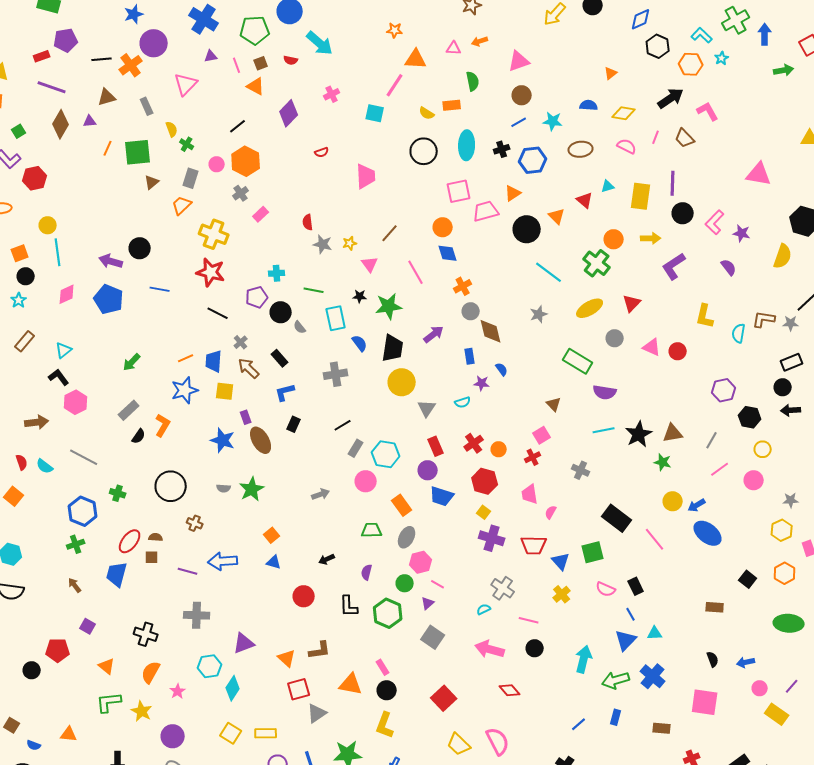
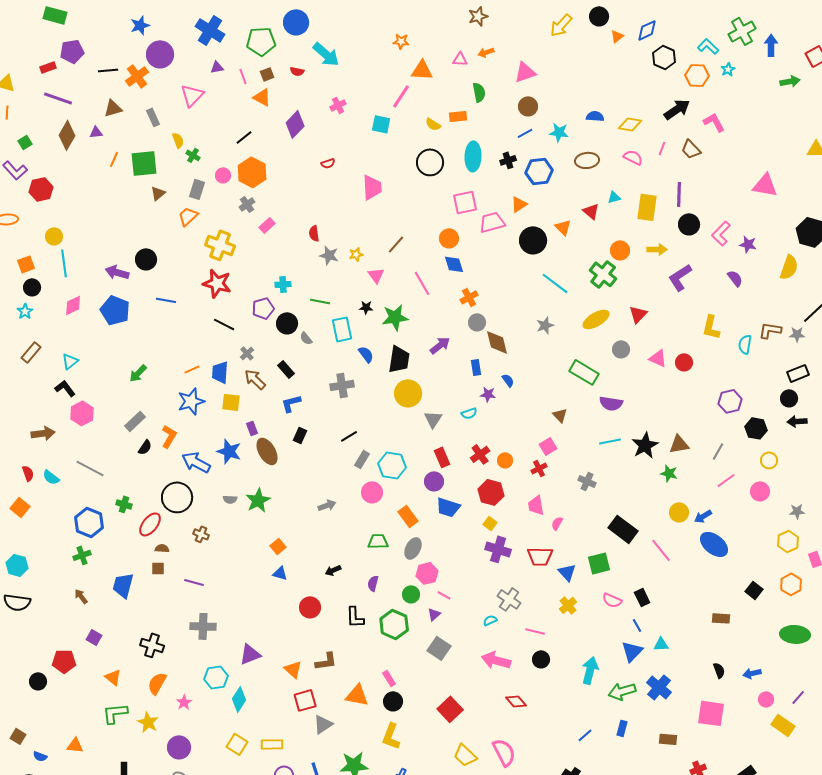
orange triangle: (611, 73) -> (617, 36), moved
red ellipse: (130, 541) -> (150, 524), moved
blue arrow: (223, 561) -> (196, 462), moved, turned 32

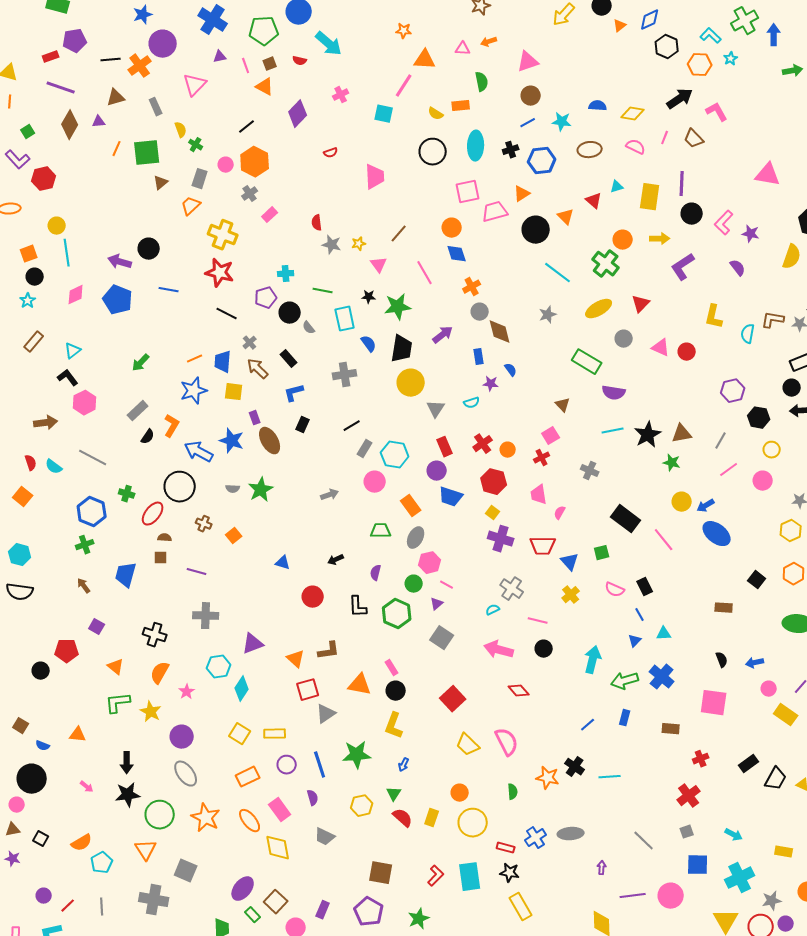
orange square: (278, 546) -> (234, 536), moved
green square: (599, 563) -> (602, 553), size x0.7
blue triangle: (632, 651) -> (635, 641), size x0.6

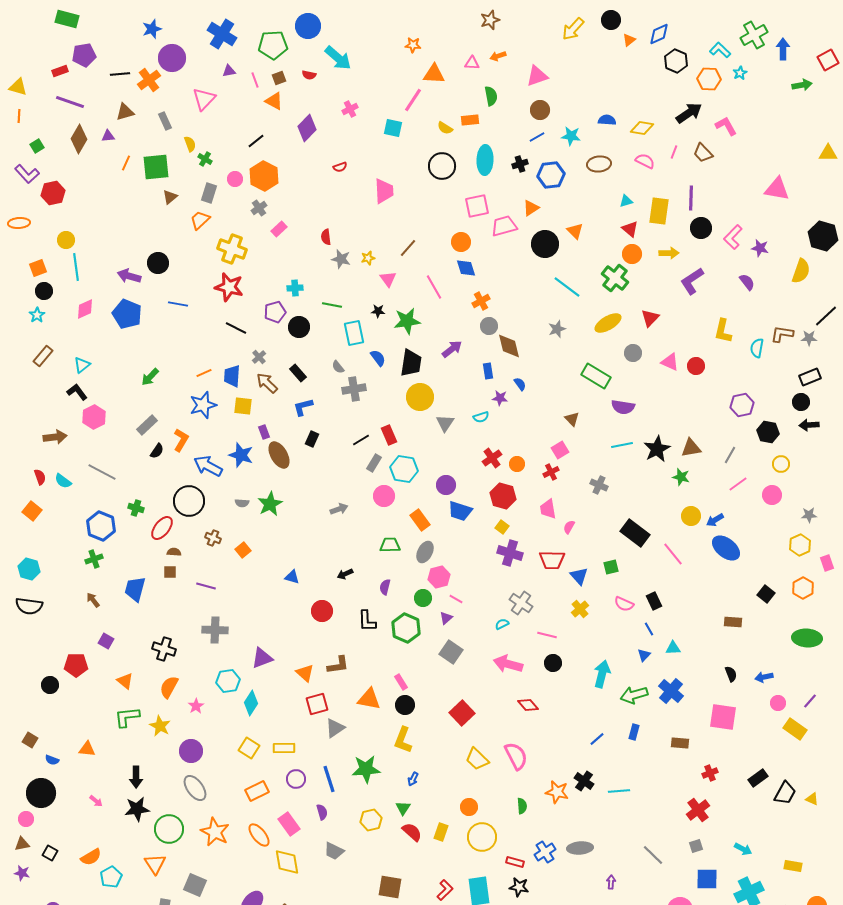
red triangle: (594, 201) -> (630, 229), moved
gray semicircle: (309, 328) -> (338, 367), moved
red rectangle: (445, 447) -> (389, 435), moved

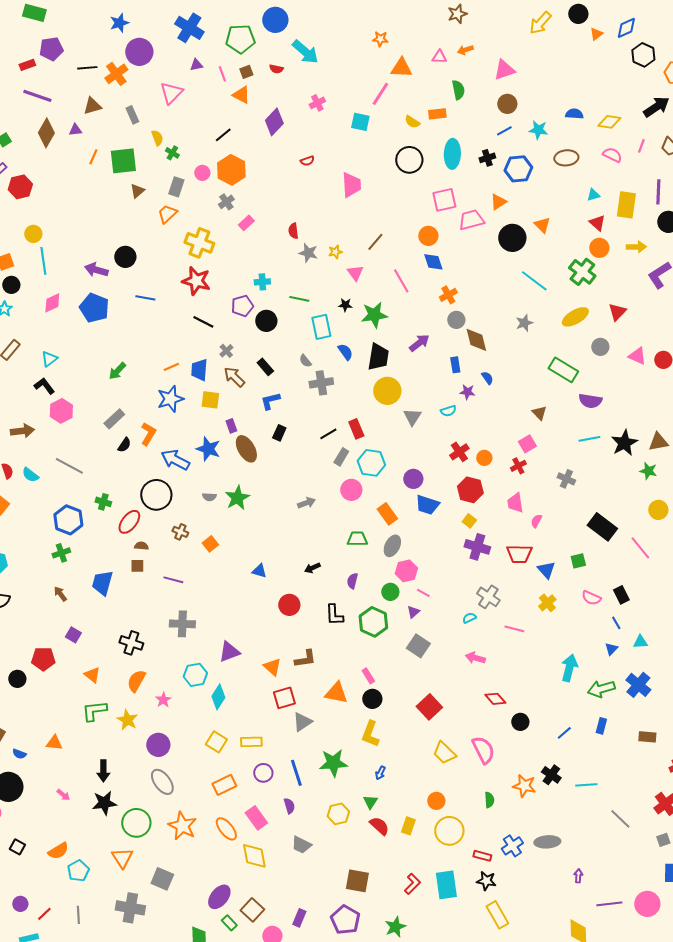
black circle: (553, 663) -> (520, 722), moved
pink arrow: (508, 664) -> (475, 658), size x0.7
gray line: (653, 855) -> (620, 819), moved

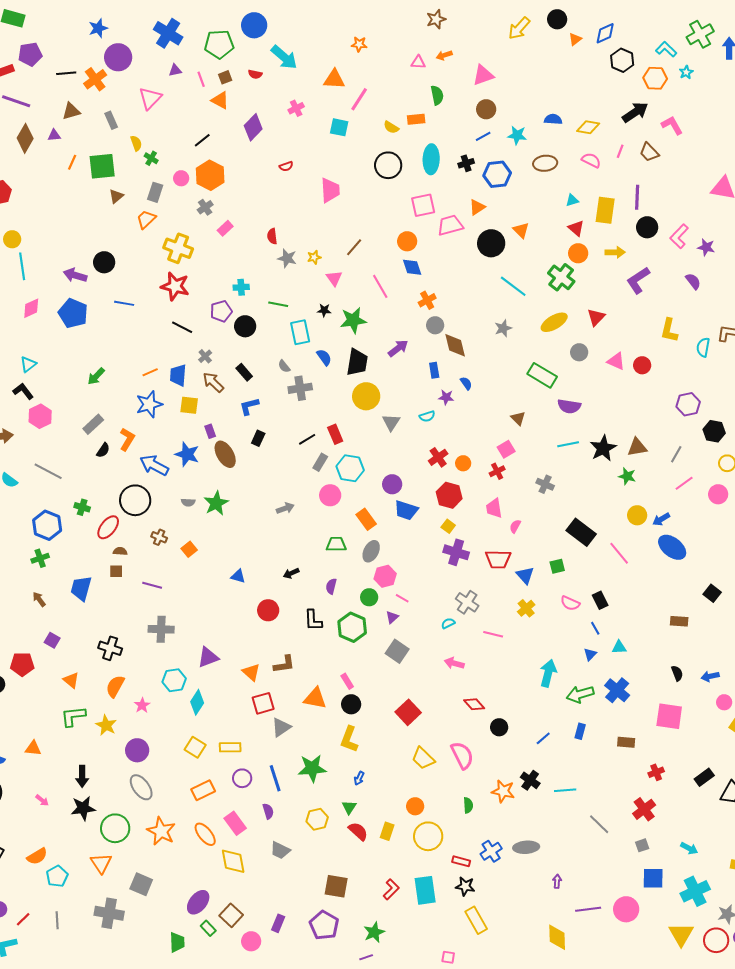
orange triangle: (401, 68) -> (334, 79), moved

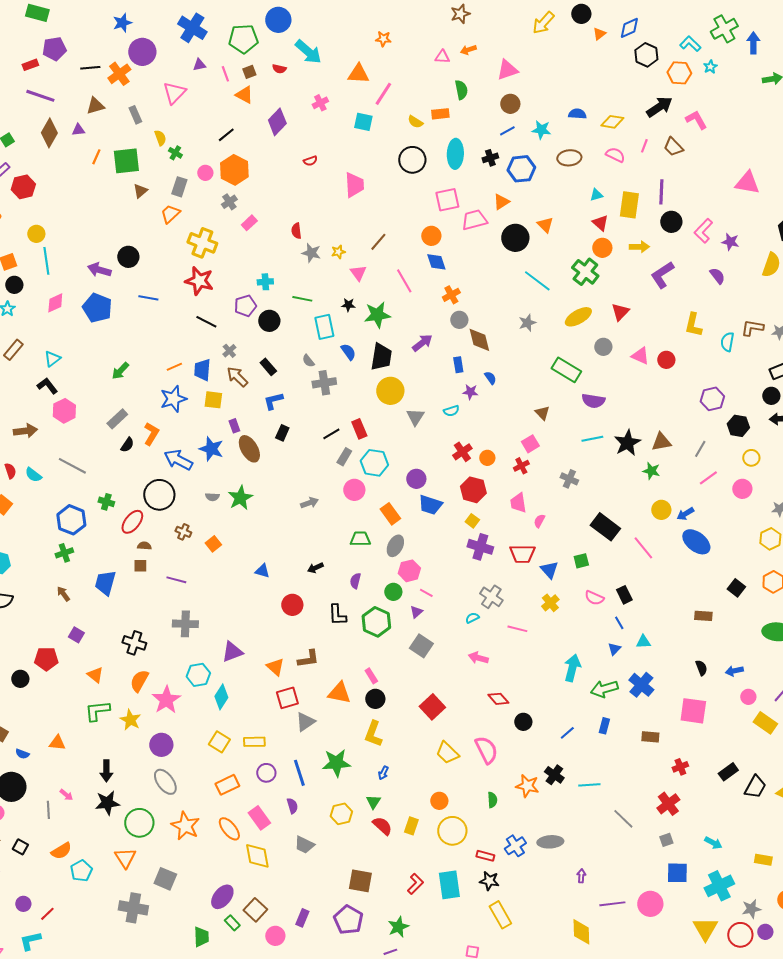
pink star: (142, 705) -> (166, 700), size x1.8
gray line: (57, 920) -> (48, 810), moved

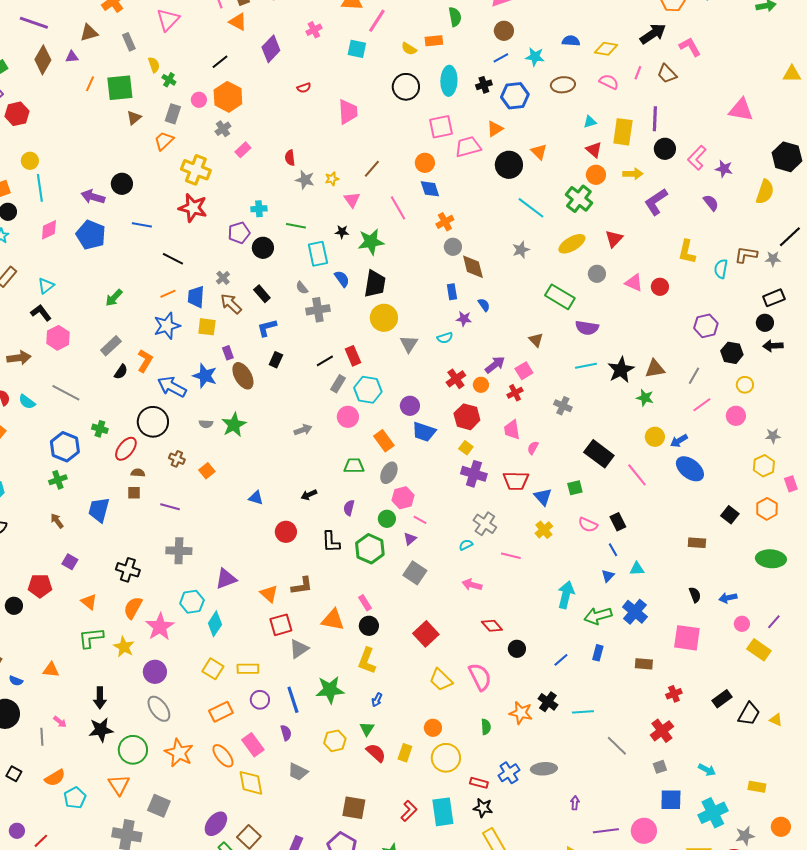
black line: (206, 322) -> (173, 259), moved
purple arrow: (422, 343) -> (495, 365), moved

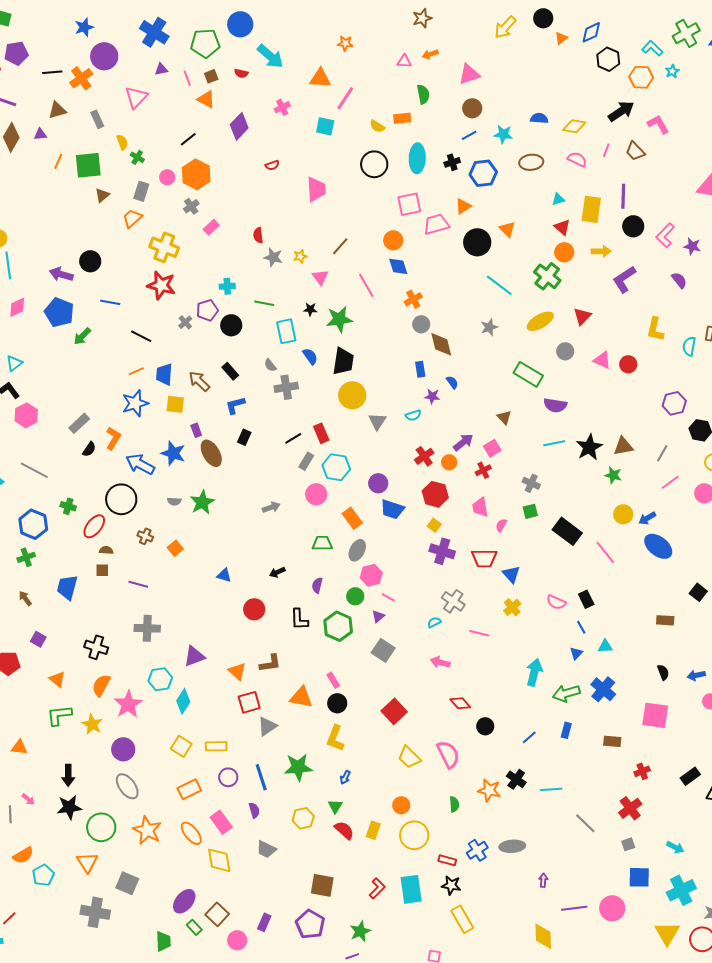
gray cross: (223, 278) -> (185, 322), moved
green arrow: (114, 298) -> (82, 336), moved
green square: (575, 488) -> (530, 511), moved

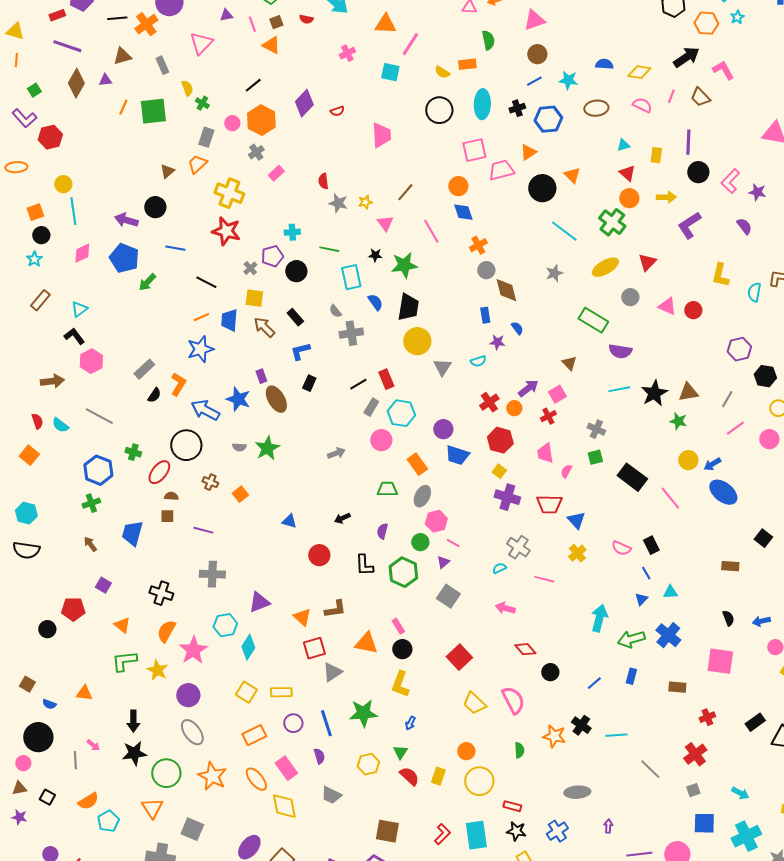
purple diamond: (239, 126) -> (304, 103), moved
brown triangle: (102, 195) -> (167, 171), moved
yellow rectangle: (591, 209) -> (656, 155), size x0.6
yellow square: (175, 404) -> (254, 298), moved
blue cross: (477, 850) -> (557, 831), moved

